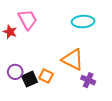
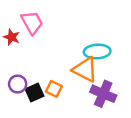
cyan ellipse: (83, 22) -> (97, 52), moved
purple cross: (88, 80) -> (103, 94), size x1.5

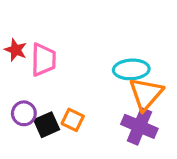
pink trapezoid: (32, 23) -> (43, 60), moved, turned 30
orange triangle: (85, 70) -> (146, 94), moved, turned 44

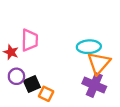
red star: (16, 50) -> (11, 52), moved
orange square: (73, 120) -> (46, 94), moved

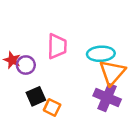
pink trapezoid: (30, 40) -> (57, 46), moved
purple circle: (16, 76) -> (26, 65), moved

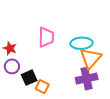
purple circle: (26, 65) -> (12, 66), moved
purple cross: (107, 98) -> (87, 79), turned -35

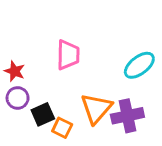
cyan ellipse: (81, 43) -> (139, 65), moved, turned -35
orange triangle: (91, 58) -> (96, 108), moved

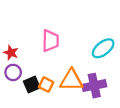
orange triangle: (96, 108) -> (71, 80), turned 50
orange square: (62, 128) -> (46, 85), moved

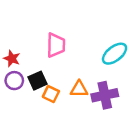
orange triangle: (71, 80) -> (79, 89), size x0.7
black square: (32, 85) -> (37, 81), moved

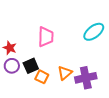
cyan ellipse: (115, 54) -> (94, 32), moved
orange triangle: (79, 89) -> (65, 73), turned -42

